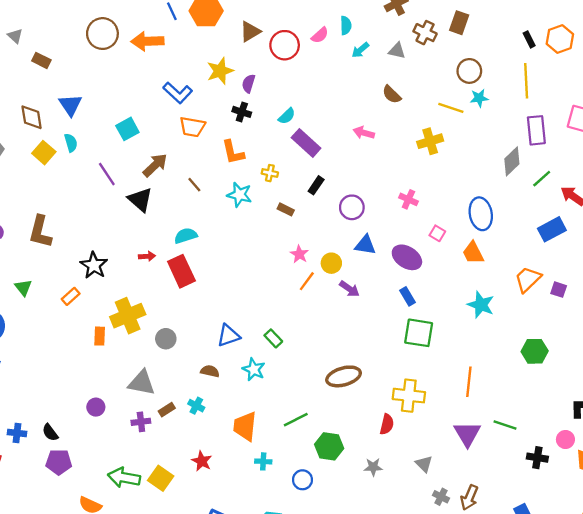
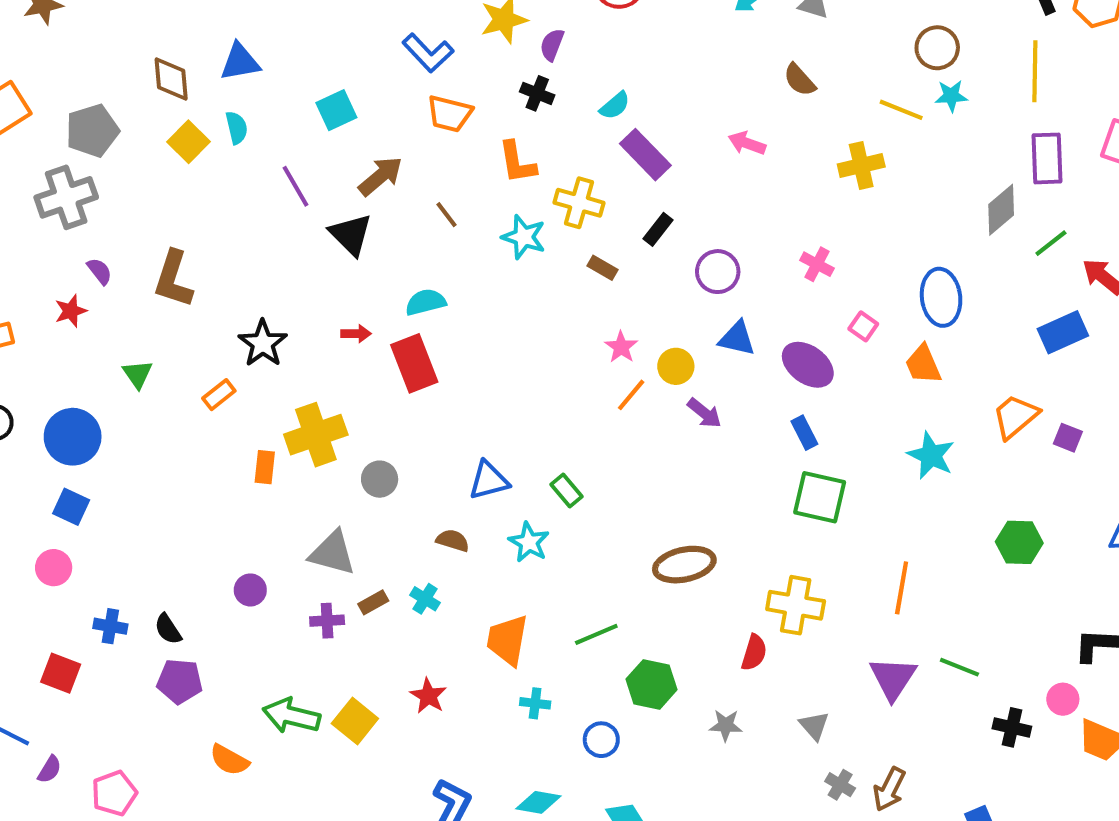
blue triangle: (70, 105) -> (240, 62), turned 50
yellow cross: (270, 173) -> (579, 203), size x1.6

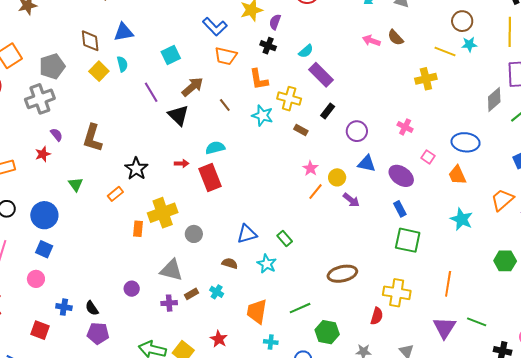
pink arrow: (747, 143) -> (371, 41), moved
blue ellipse: (941, 297) -> (466, 142), turned -76

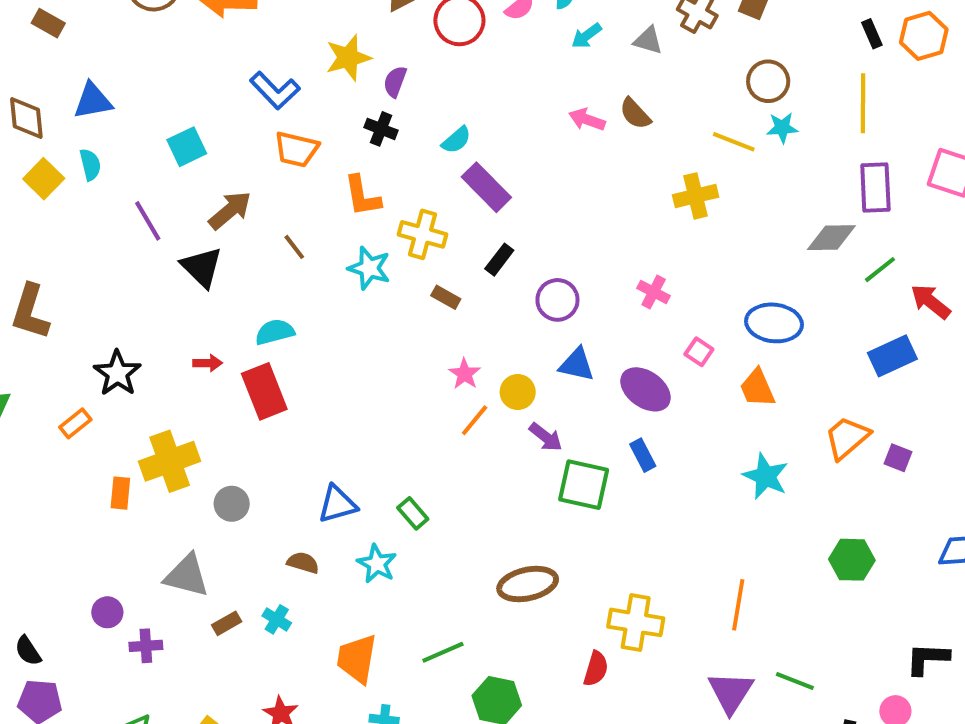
gray diamond: (494, 99) -> (831, 238), turned 40
green square: (408, 240) -> (584, 485), moved
purple cross: (169, 303) -> (146, 646), moved

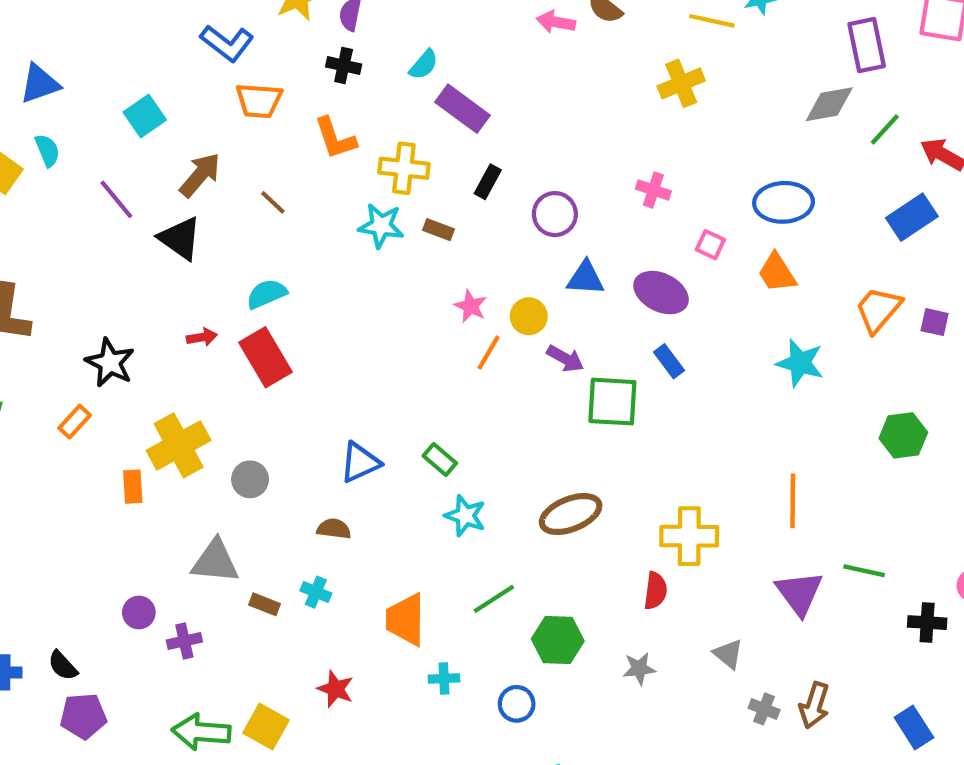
cyan star: (369, 268) -> (381, 226), moved
cyan star: (377, 564) -> (465, 516), moved
brown rectangle: (227, 623) -> (265, 604), turned 60

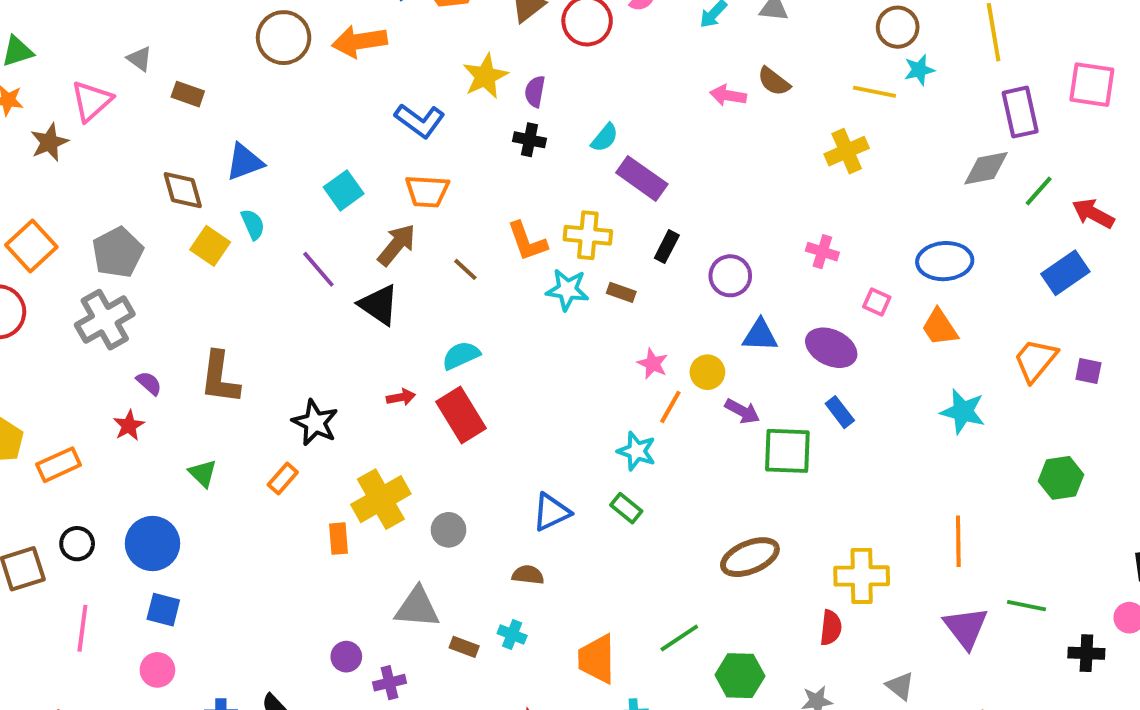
orange trapezoid: (259, 101) -> (427, 191), moved
orange L-shape: (335, 138) -> (527, 241), moved
cyan star: (465, 516) -> (637, 451), moved

